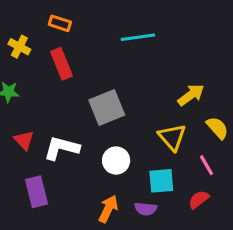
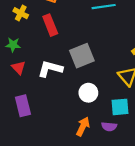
red triangle: (24, 140) -> (19, 68), moved
white L-shape: (61, 148) -> (50, 69), moved
purple rectangle: (37, 192) -> (23, 106), moved

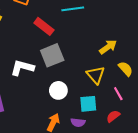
red rectangle: (50, 25) -> (44, 26), moved, turned -30

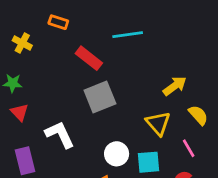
white L-shape: (22, 68) -> (60, 134), moved, turned 50
white circle: (58, 90) -> (117, 154), moved

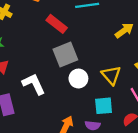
yellow arrow: (175, 86) -> (124, 30), moved
white circle: (117, 154) -> (78, 79), moved

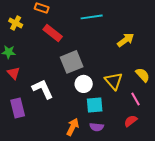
red rectangle: (57, 24) -> (53, 33), moved
cyan square: (104, 106) -> (95, 105), moved

